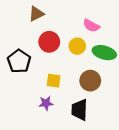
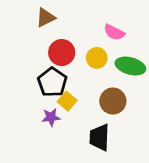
black pentagon: (19, 61) -> (52, 82), moved
yellow square: (54, 81) -> (67, 101), turned 32
purple star: (46, 103) -> (51, 117), moved

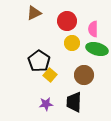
pink semicircle: (114, 32) -> (93, 29), moved, turned 63
red circle: (62, 53) -> (67, 21), moved
purple star: (51, 117) -> (46, 104), moved

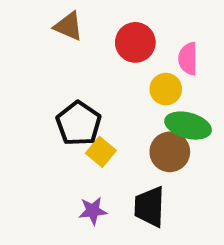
brown triangle: (34, 13) -> (68, 26), turned 49
yellow circle: (72, 43) -> (166, 89), moved
green ellipse: (97, 49) -> (188, 126), moved

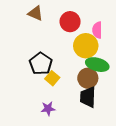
yellow circle: (166, 89) -> (86, 46), size x1.5
black trapezoid: (150, 207) -> (88, 97), moved

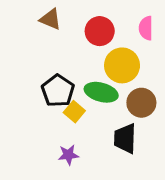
pink semicircle: (97, 30) -> (146, 28), moved
green ellipse: (97, 65) -> (101, 92), moved
brown circle: (88, 78) -> (141, 103), moved

